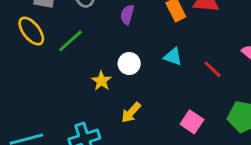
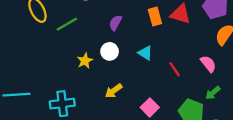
purple semicircle: (127, 15) -> (115, 23), moved
yellow arrow: (131, 113) -> (114, 91), moved

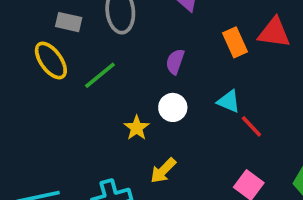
red line: (175, 69) -> (251, 126), moved
yellow arrow: (114, 91) -> (163, 171), moved

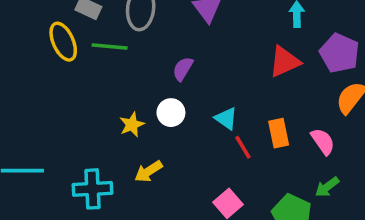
red triangle: (274, 33) -> (285, 62), turned -44
orange rectangle: (235, 42) -> (279, 133), moved
green line: (100, 75) -> (110, 47), moved, turned 32

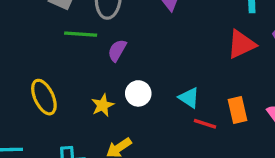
yellow ellipse: (63, 42) -> (44, 97), moved
purple semicircle: (183, 69) -> (117, 50), moved
red line: (243, 147) -> (205, 124), turned -40

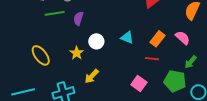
orange rectangle: (237, 110) -> (158, 39), turned 63
red line: (205, 124) -> (152, 59), moved

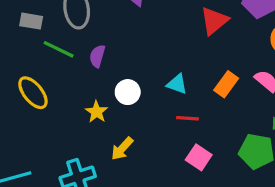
green line: (55, 13) -> (59, 49), turned 36
yellow ellipse: (41, 55) -> (33, 93), moved
red line: (152, 59) -> (188, 118), moved

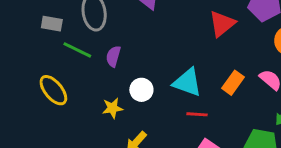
cyan triangle: (177, 84) -> (187, 82), size x1.5
yellow star: (97, 112) -> (112, 108), turned 30

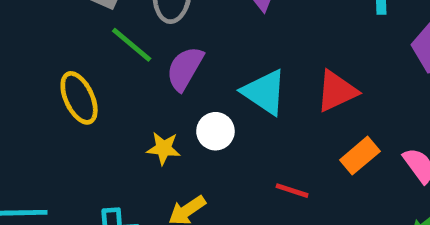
red triangle: (222, 24) -> (337, 91), moved
purple semicircle: (113, 56) -> (185, 69), size x1.4
cyan triangle: (187, 82) -> (264, 92), moved

